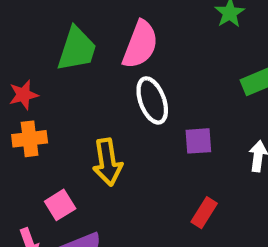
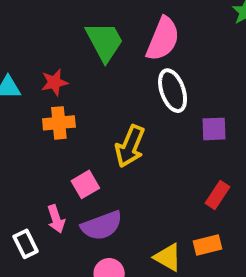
green trapezoid: (77, 49) -> (105, 42), turned -48
yellow arrow: (107, 162) -> (130, 146), turned 30

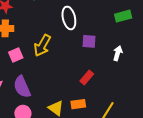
pink square: (85, 184) -> (16, 55), moved
purple semicircle: (102, 226) -> (22, 87), turned 80

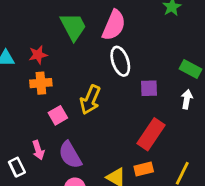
green rectangle: (123, 16) -> (190, 69), moved, turned 49
red rectangle: (87, 78) -> (151, 134), size x1.6

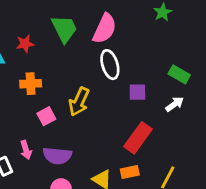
red star: (38, 55) -> (25, 44), moved
white arrow: (187, 99) -> (175, 104), turned 42
purple semicircle: (70, 155) -> (57, 156), turned -56

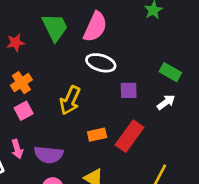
white ellipse: (110, 65) -> (101, 63), turned -56
orange cross: (31, 84) -> (21, 83), turned -30
pink square: (46, 116) -> (24, 111), moved
orange rectangle: (130, 172) -> (97, 135), moved

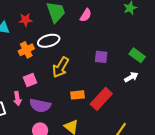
pink semicircle: (95, 27) -> (86, 15), size x0.6
white ellipse: (101, 63) -> (49, 41), moved, turned -40
purple square: (129, 90) -> (101, 57), moved
pink square: (24, 111) -> (30, 80), moved

